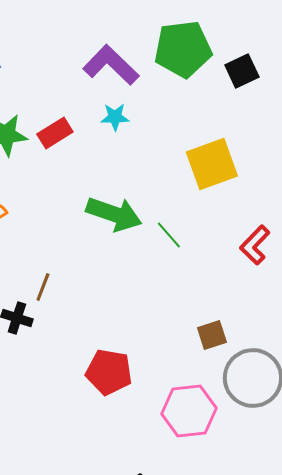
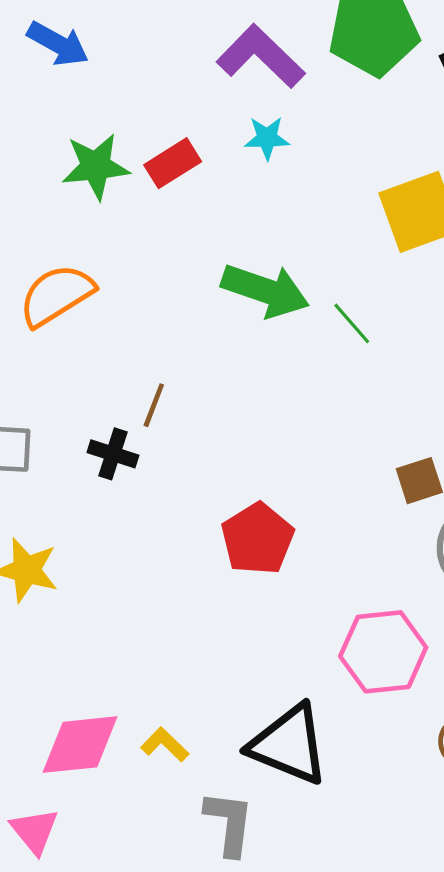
red pentagon: (109, 372) -> (257, 539), turned 30
pink hexagon: (189, 411) -> (383, 652), moved

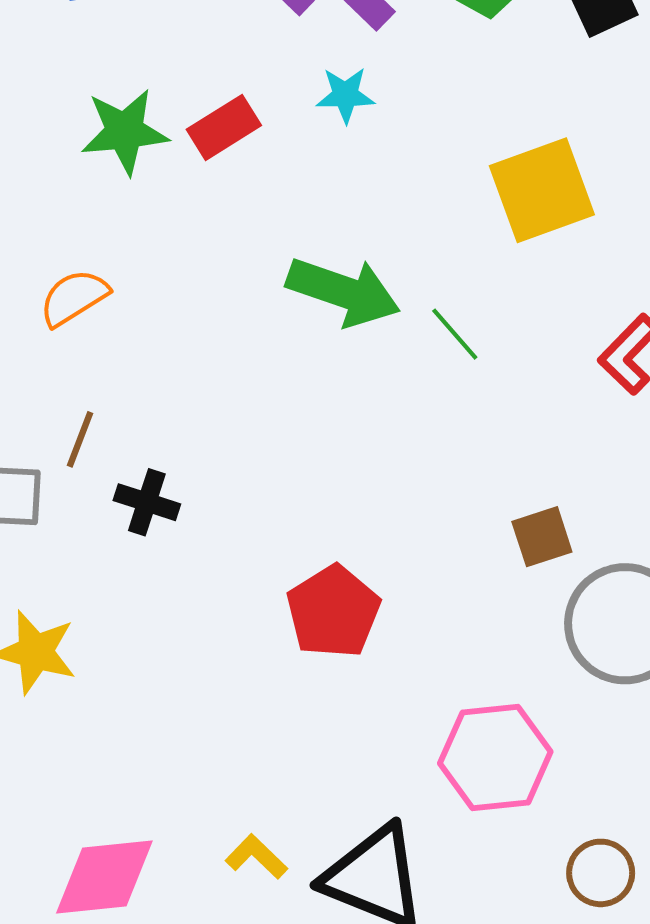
orange semicircle: (56, 295) -> (74, 298), size x0.7
brown line: (154, 405) -> (80, 439), moved
yellow L-shape: (165, 745) -> (256, 857), moved

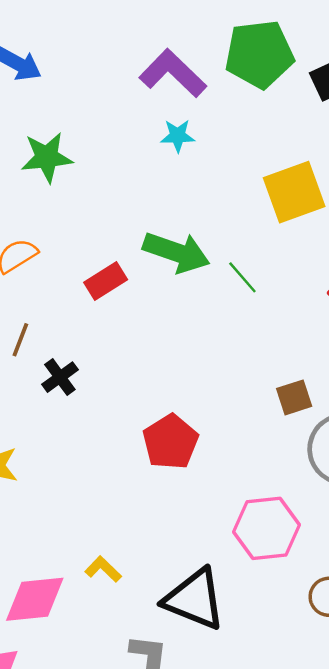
red rectangle: (224, 127) -> (106, 281), moved
black cross: (147, 502) -> (60, 377), turned 36
yellow L-shape: (256, 857) -> (103, 569), moved

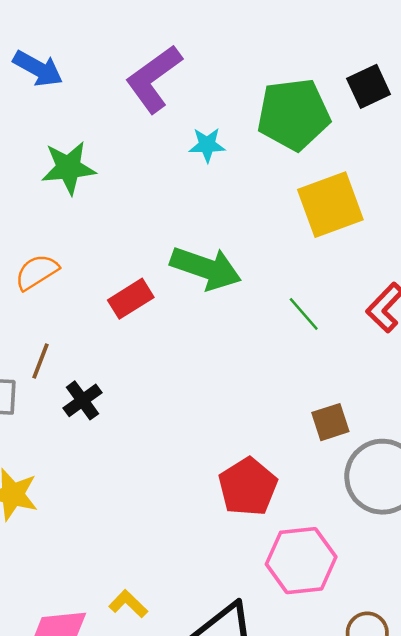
green pentagon: (259, 54) -> (294, 114), moved
purple L-shape: (173, 73) -> (154, 79), moved, turned -80
green line: (242, 277) -> (304, 314), moved
red pentagon: (170, 442) -> (248, 487), moved

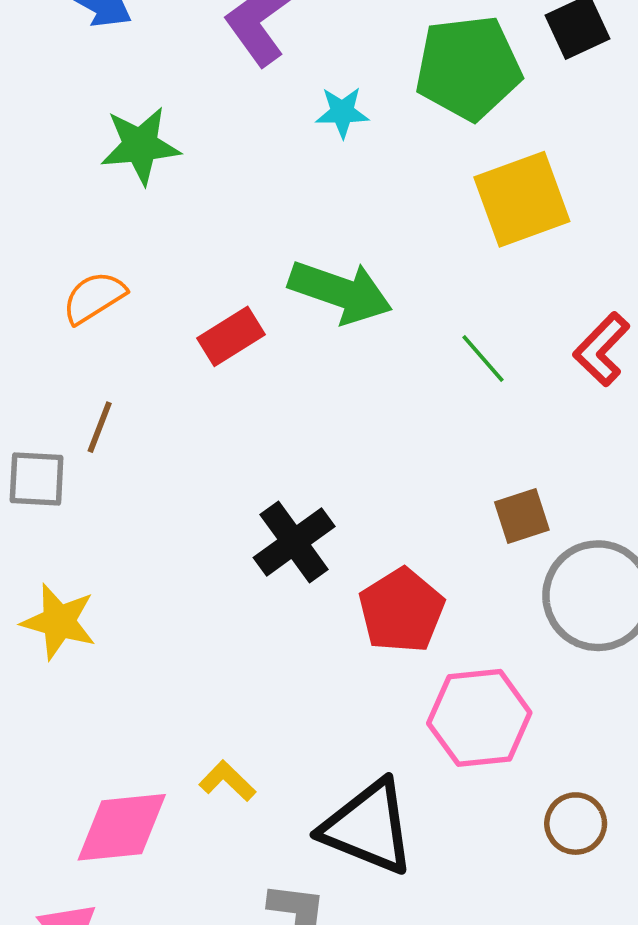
black cross: (82, 400) -> (294, 542), moved, size x1.4

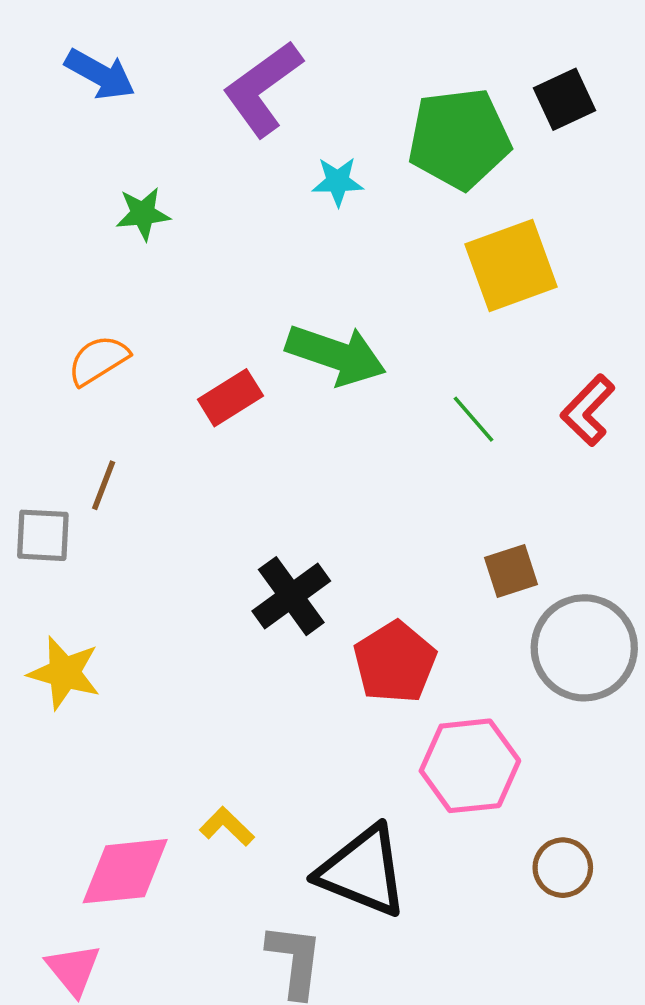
green star: (140, 146) -> (143, 214), size x0.7

